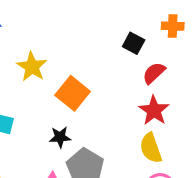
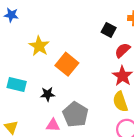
black star: (60, 137) -> (48, 94), moved

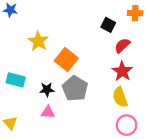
gray pentagon: (75, 114) -> (75, 88), moved
pink triangle: (53, 125) -> (48, 112), moved

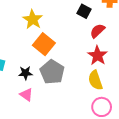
yellow star: (38, 41) -> (33, 19), moved
pink triangle: (48, 112) -> (26, 95), turned 32

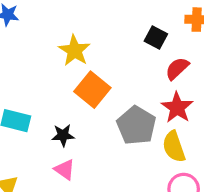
gray pentagon: (52, 72) -> (136, 125), moved

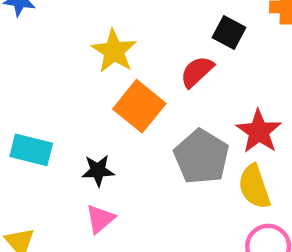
red semicircle: (177, 68) -> (197, 72), moved
pink triangle: (65, 169) -> (100, 219), turned 45

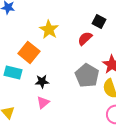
orange square: (139, 106) -> (29, 52), moved

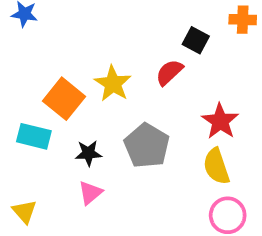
yellow star: (49, 29) -> (113, 84), moved
gray pentagon: (87, 75) -> (147, 146), moved

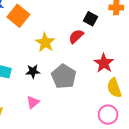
orange square: (64, 99) -> (18, 16), moved
black star: (88, 153) -> (33, 71), moved
yellow semicircle: (216, 166) -> (114, 88), moved

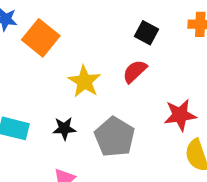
black square: (91, 19) -> (147, 33), moved
red star: (104, 63) -> (180, 115), turned 30

